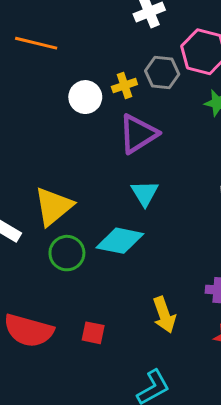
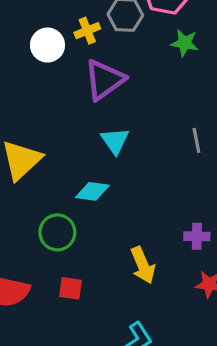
cyan diamond: (120, 241) -> (92, 191), size x0.7
green circle: (67, 253) -> (57, 232), moved

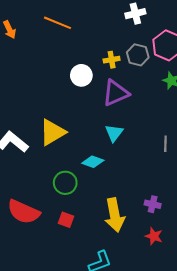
white circle: (47, 45) -> (81, 75), moved
yellow arrow: (143, 265) -> (115, 215), size x1.4

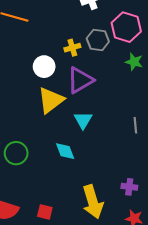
yellow triangle: (52, 132) -> (51, 100), moved
cyan diamond: (93, 162) -> (65, 151), turned 55
green circle: (65, 183) -> (16, 153), moved

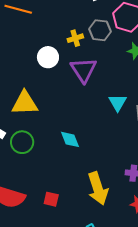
purple triangle: (80, 80) -> (83, 70), turned -32
yellow triangle: (51, 100) -> (25, 103), moved, turned 36
cyan triangle: (83, 120) -> (118, 103), moved

